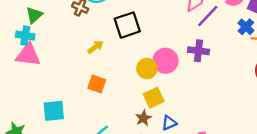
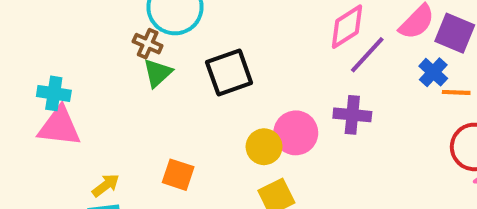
green triangle: (34, 15) -> (158, 73), moved
yellow arrow: (95, 47) -> (106, 185), moved

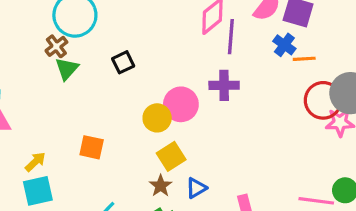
brown cross: (148, 44) -> (56, 46), turned 35
purple line: (367, 55) -> (231, 37), turned -32
black square: (229, 72) -> (123, 62), size x0.6

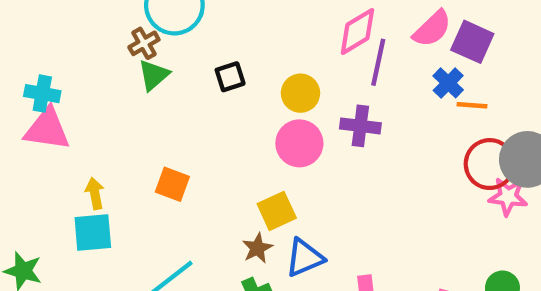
yellow circle: (157, 118) -> (300, 93), moved
yellow arrow: (35, 162) -> (95, 193), turned -65
blue triangle: (196, 188) -> (304, 258), size x1.4

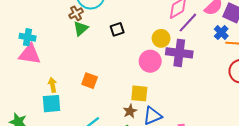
purple line: (378, 62) -> (188, 23), turned 30
yellow circle: (300, 93) -> (161, 38), moved
purple cross: (360, 126) -> (179, 53), size x1.4
yellow square: (277, 211) -> (139, 93), turned 30

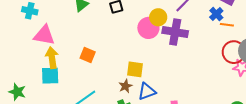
pink triangle: (30, 54) -> (44, 35), moved
pink circle: (150, 61) -> (148, 28), moved
yellow arrow: (53, 85) -> (52, 58), size x1.5

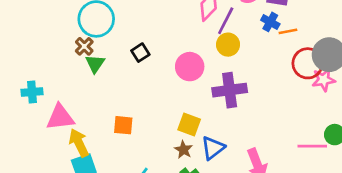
yellow circle: (158, 17) -> (228, 45), moved
purple cross: (175, 32) -> (230, 90), moved
yellow square: (135, 69) -> (189, 125), turned 30

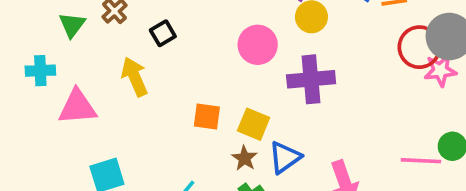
black square: (140, 53) -> (163, 33), moved
green triangle: (95, 64) -> (72, 25), moved
orange square: (123, 125) -> (207, 116), moved
yellow arrow: (79, 143) -> (135, 77), moved

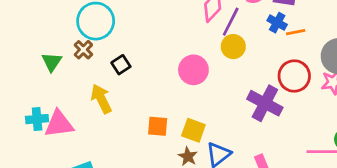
red circle: (419, 47) -> (294, 76), moved
cyan cross: (40, 71) -> (37, 119), moved
purple cross: (311, 79) -> (265, 103), moved, turned 36

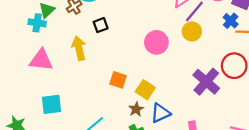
cyan cross: (37, 119) -> (37, 23), moved

